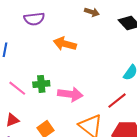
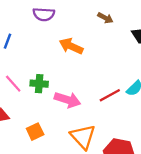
red line: (117, 101) -> (110, 95), moved

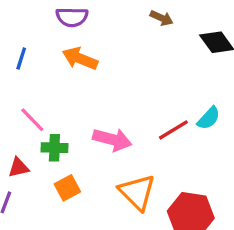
orange arrow: (71, 46) -> (80, 58), moved
green cross: (39, 84) -> (54, 148), moved

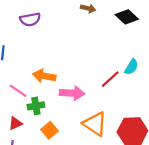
orange arrow: (80, 58) -> (44, 76), moved

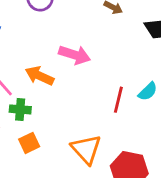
red line: (110, 79) -> (118, 100), turned -48
pink arrow: (72, 93) -> (75, 55), moved

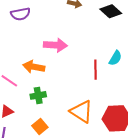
green cross: (20, 109) -> (38, 95), moved
orange square: (29, 143) -> (40, 127), moved

